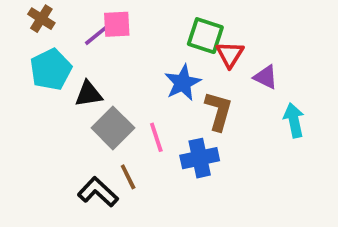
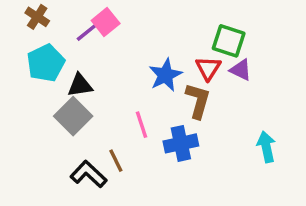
pink square: (117, 24) -> (106, 22), turned -36
green square: (205, 36) -> (229, 41), moved
red triangle: (230, 54) -> (208, 68), moved
cyan arrow: (294, 120) -> (266, 147), moved
gray square: (113, 128) -> (73, 116), moved

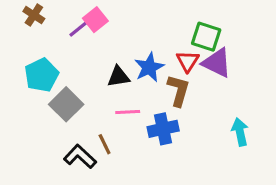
cyan pentagon: (46, 63) -> (42, 75), moved
purple triangle: (241, 70) -> (217, 63), size x1.5
black triangle: (80, 85) -> (118, 77), moved
pink line: (142, 125) -> (128, 112), turned -75

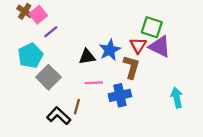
pink square: (95, 20) -> (38, 15), moved
purple line: (78, 29) -> (51, 32), moved
brown line: (105, 144) -> (77, 107), turned 42

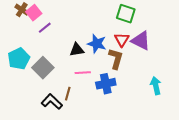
green square: (152, 27) -> (126, 14), moved
blue star: (110, 50) -> (97, 44), turned -30
cyan pentagon: (30, 56) -> (19, 59), moved

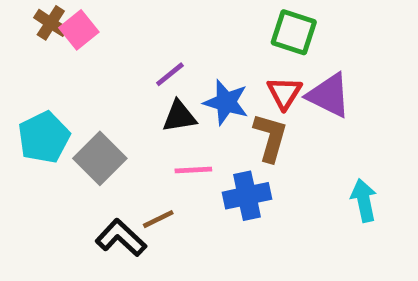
purple line: (45, 28) -> (170, 74), moved
brown line: (68, 94) -> (158, 219), turned 48

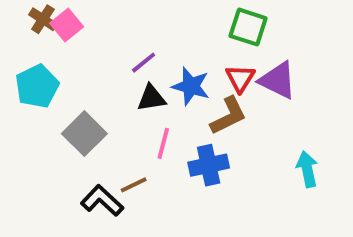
cyan pentagon: (44, 137) -> (37, 86), moved
brown L-shape: (270, 137) -> (228, 116), turned 48
pink line: (193, 170) -> (163, 143), turned -72

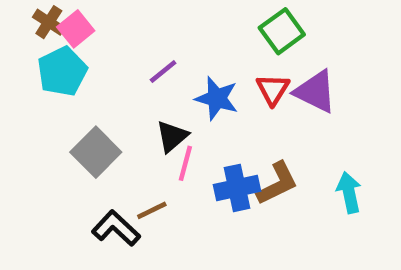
green square: (248, 27) -> (282, 31), turned 36
cyan pentagon: (37, 86) -> (62, 71), moved
black triangle: (151, 98) -> (172, 136), moved, turned -32
brown L-shape: (228, 116) -> (277, 183), moved

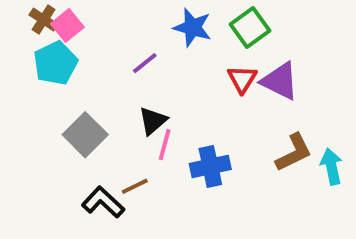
blue star: (217, 98) -> (192, 27), moved
brown L-shape: (277, 183) -> (294, 153), moved
cyan arrow: (349, 192) -> (331, 166), moved

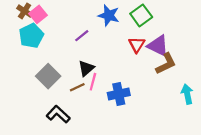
brown L-shape: (294, 153) -> (166, 64), moved
brown line: (135, 186) -> (77, 87), moved

